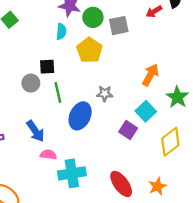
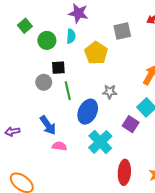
green circle: (93, 17) -> (47, 40), moved
cyan cross: (72, 173) -> (100, 142), moved, turned -35
red ellipse: (121, 184) -> (124, 172), turned 40

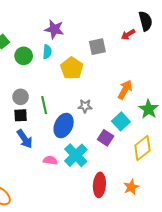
black square: (58, 68) -> (21, 115), moved
pink semicircle: (59, 146) -> (50, 160), moved

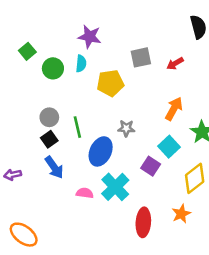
red arrow: (128, 34) -> (175, 64), moved
yellow pentagon: (72, 68) -> (110, 83), turned 30
black square: (21, 115) -> (49, 139), turned -32
orange star: (131, 187) -> (181, 214), moved

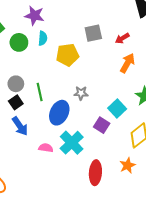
purple star: (90, 37) -> (34, 16), moved
orange arrow: (174, 109) -> (127, 63), moved

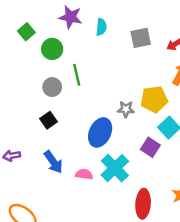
cyan semicircle: (43, 38) -> (101, 27), moved
yellow pentagon: (68, 55) -> (154, 99), moved
gray circle: (16, 84) -> (52, 87), moved
green line: (40, 92) -> (77, 75), moved
blue arrow: (20, 126) -> (53, 162), moved

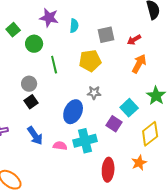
gray circle: (52, 87) -> (29, 84), moved
yellow pentagon: (154, 99) -> (90, 61), moved
cyan cross: (115, 168) -> (85, 141), turned 30

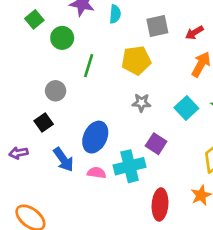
green line: (54, 65) -> (89, 66), turned 30
black square: (31, 102) -> (44, 123), moved
cyan square: (129, 108) -> (186, 108), moved
blue ellipse: (73, 112) -> (95, 137), moved
purple square: (114, 124) -> (156, 144), moved

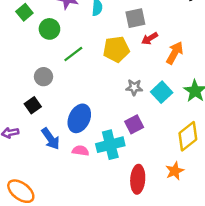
red arrow: (194, 33) -> (150, 38), moved
green line: (89, 66) -> (73, 54), turned 36
gray star: (141, 103) -> (134, 87), moved
purple square: (156, 144) -> (134, 124), turned 30

